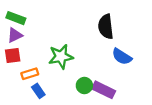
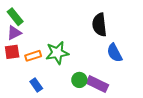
green rectangle: (16, 18) -> (15, 17), turned 30
blue semicircle: (122, 57) -> (115, 53), turned 30
orange rectangle: (30, 74) -> (33, 56), moved

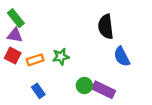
purple triangle: (14, 33) -> (15, 35), turned 35
red square: (12, 52) -> (13, 56), turned 35
green star: (57, 53) -> (61, 57), size x0.7

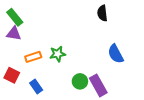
black semicircle: (106, 27) -> (102, 13), moved, size x0.7
red square: (13, 56) -> (12, 75), moved
purple rectangle: (104, 90) -> (98, 85), turned 35

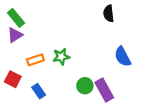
purple triangle: (14, 34) -> (15, 35), turned -42

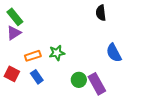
blue rectangle: (39, 91) -> (37, 77), moved

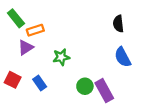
black semicircle: (101, 13) -> (118, 24), moved
purple triangle: (14, 33) -> (26, 47), moved
orange rectangle: (33, 56) -> (35, 30), moved

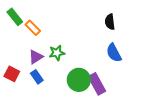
orange rectangle: (35, 30) -> (33, 28), turned 63
purple triangle: (26, 47) -> (36, 57), moved
green circle: (85, 86) -> (79, 80), size x1.5

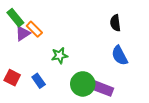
purple triangle: (36, 57) -> (23, 33), moved
purple rectangle: (97, 84) -> (102, 88), turned -40

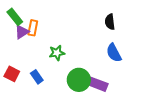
orange rectangle: (34, 29) -> (33, 28), turned 56

